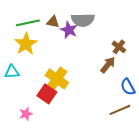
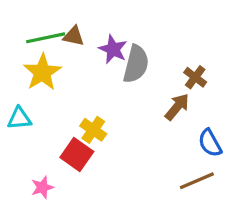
gray semicircle: (83, 20) -> (136, 64), moved, turned -75
brown triangle: (53, 22) -> (74, 36), moved
yellow cross: (57, 79) -> (93, 130), size x0.7

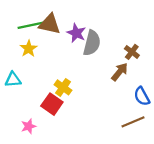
brown triangle: (74, 36) -> (50, 24), size x1.5
yellow star: (42, 72) -> (29, 49), size x0.7

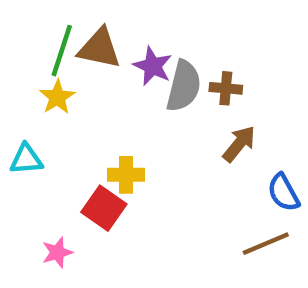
green line: (31, 25) -> (62, 51), turned -60
brown cross: (132, 52) -> (226, 88), moved, turned -32
yellow cross: (63, 87) -> (126, 175), turned -35

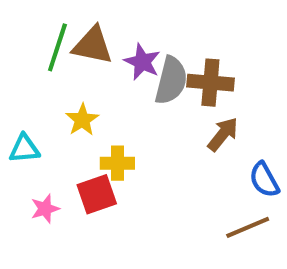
brown cross: (226, 88) -> (210, 83), size x1.5
yellow star: (57, 97) -> (82, 120), moved
red square: (104, 208) -> (97, 194), turned 36
pink star: (57, 252) -> (45, 209), moved

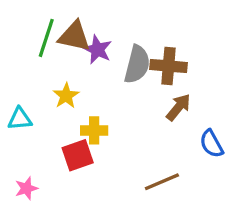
purple star: (142, 62) -> (97, 49), moved
pink star: (45, 209) -> (26, 188), moved
brown line: (248, 227) -> (162, 182), moved

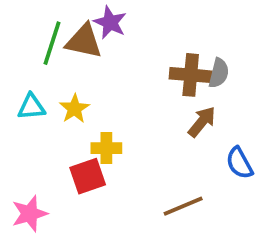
purple star: (97, 49) -> (110, 22), moved
gray semicircle: (137, 64) -> (219, 73), moved, size x0.7
cyan triangle: (20, 119) -> (31, 107), moved
pink star: (26, 188) -> (30, 214), size x1.4

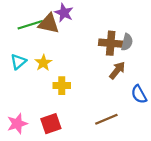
green line: (52, 43) -> (30, 25), turned 55
cyan triangle: (31, 107) -> (18, 62), turned -35
red square: (88, 176) -> (51, 124), moved

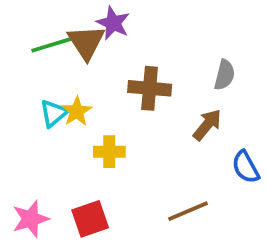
brown triangle: (49, 24) -> (86, 42), turned 45
brown cross: (111, 43) -> (150, 88), moved
cyan triangle: (18, 62) -> (54, 113), moved

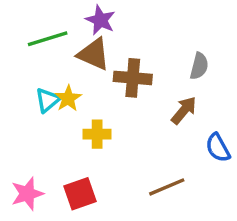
brown triangle: (86, 42) -> (94, 54), moved, turned -33

